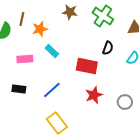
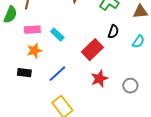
orange star: (40, 29) -> (34, 51), moved
pink rectangle: (25, 59) -> (32, 30), moved
red rectangle: (87, 66) -> (92, 50), turned -55

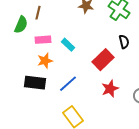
black semicircle: (113, 32) -> (124, 42), turned -32
black rectangle: (24, 73) -> (35, 83), size x1.5

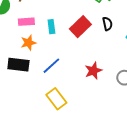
cyan rectangle: (68, 45) -> (51, 27), turned 40
red rectangle: (103, 60) -> (80, 27), moved

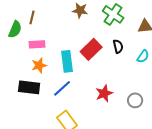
cyan rectangle: (51, 27) -> (67, 61), moved, size x1.5

